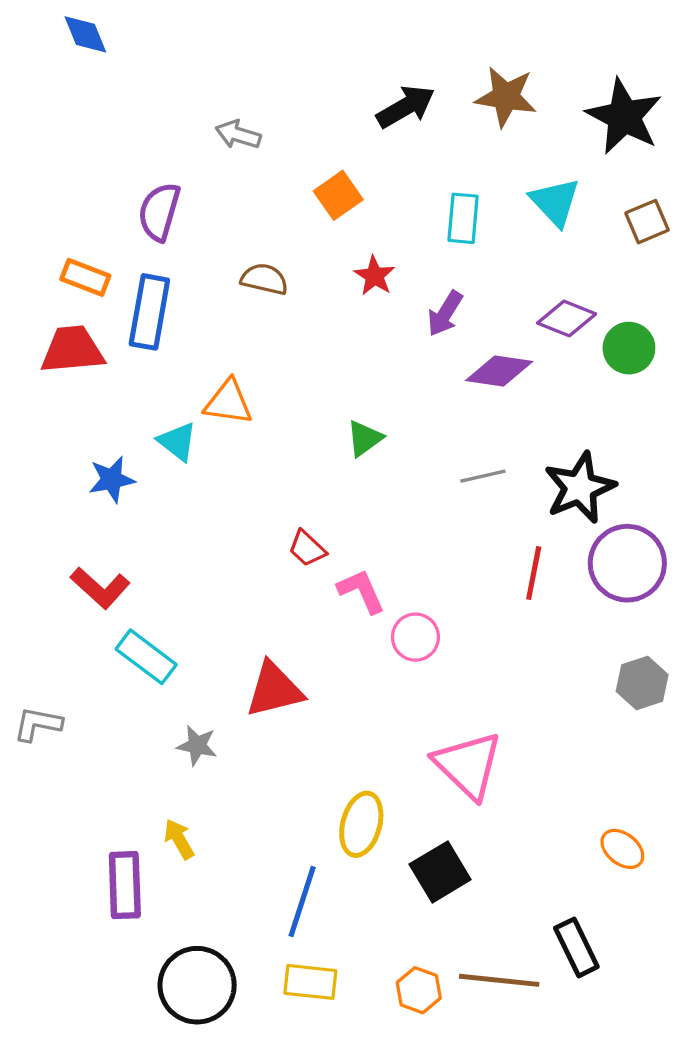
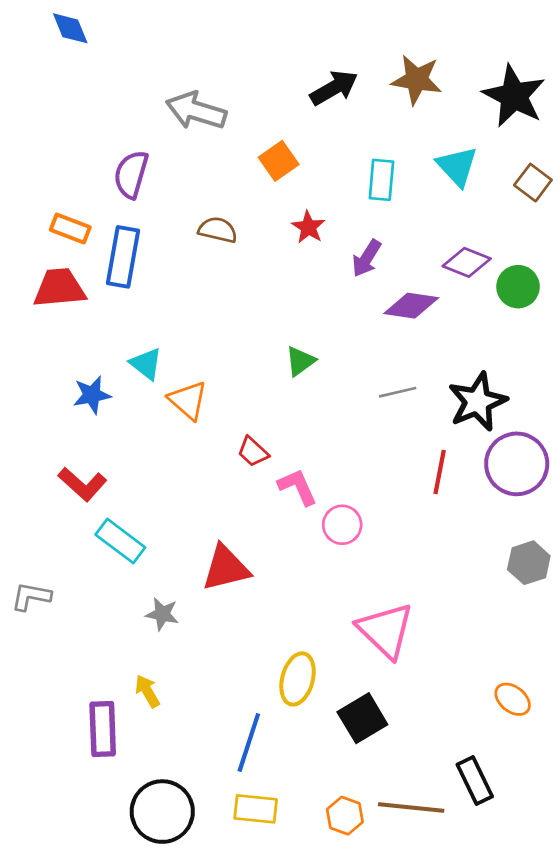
gray arrow: (238, 135) -> (196, 111), size x1.6
brown square: (647, 222) -> (533, 183), turned -30
orange triangle: (228, 402) -> (188, 400), moved, turned 33

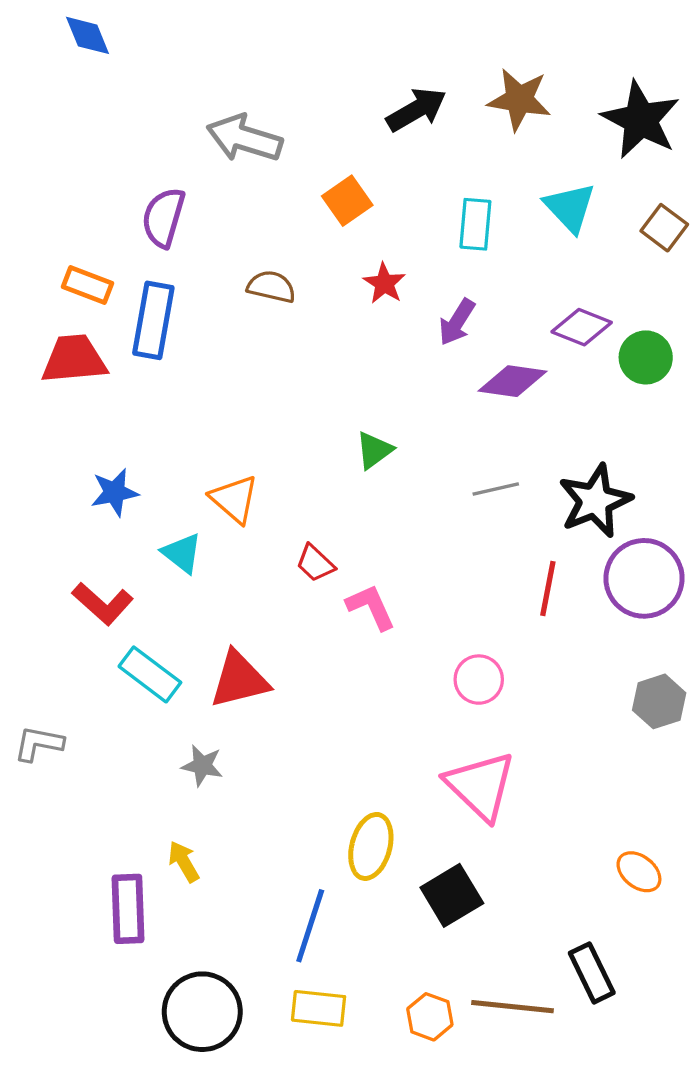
cyan triangle: (146, 364) -> (182, 553), moved
pink circle: (342, 525) -> (479, 680), moved
red triangle: (226, 568) -> (239, 680), moved

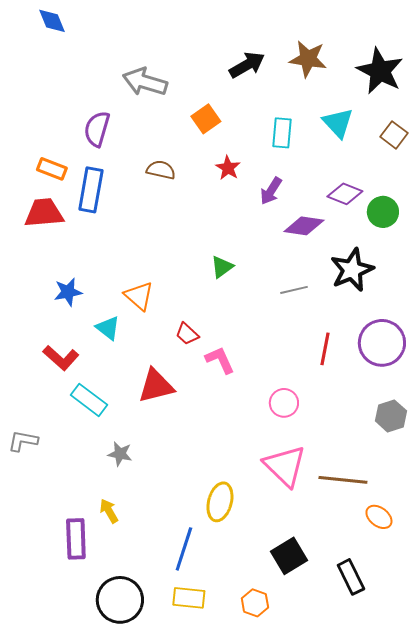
black star: (595, 501) -> (352, 270), moved
red triangle: (239, 680) -> (156, 386), moved
black square: (452, 895) -> (289, 556), moved
brown line: (512, 1007) -> (343, 480), moved

